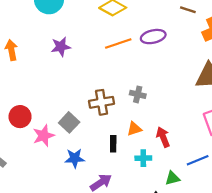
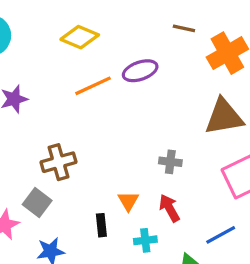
gray cross: (138, 94) -> (170, 162), moved
brown cross: (101, 102) -> (59, 162), moved
orange triangle: (134, 129) -> (128, 201), turned -35

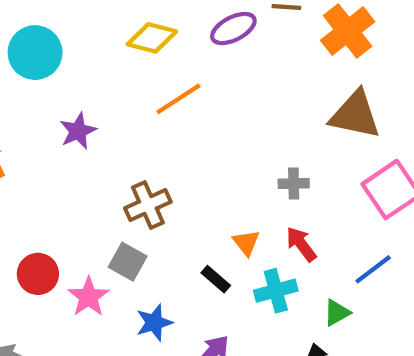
purple ellipse: (140, 71) -> (233, 29), moved
brown triangle: (224, 117) -> (355, 115), turned 30
black rectangle: (101, 225) -> (216, 279), turned -35
cyan cross: (145, 240) -> (276, 291), size x1.4

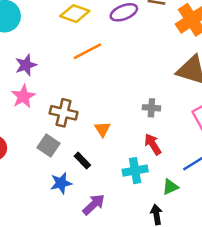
brown cross: (148, 205) -> (64, 113), turned 32
orange triangle: (246, 243) -> (102, 129), moved
black rectangle: (216, 279) -> (82, 161), moved
pink star: (89, 297) -> (23, 96), moved

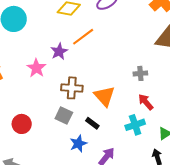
purple star: (26, 65) -> (59, 51), moved
pink star: (23, 96) -> (36, 68), moved
orange triangle: (102, 129) -> (104, 96), size x1.6

